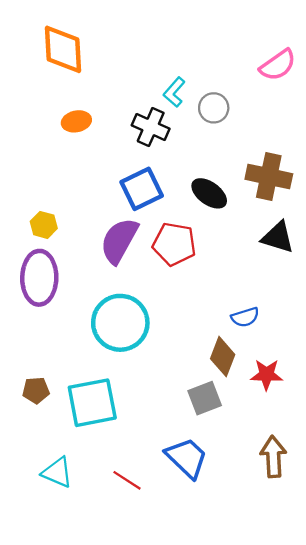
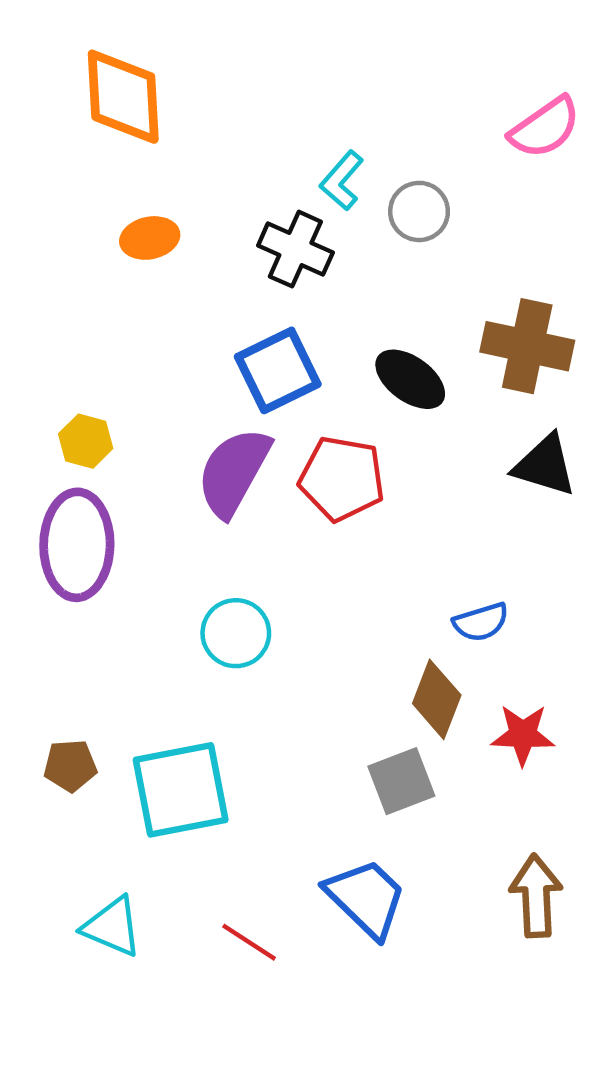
cyan circle: (120, 323) -> (236, 633), size x0.6

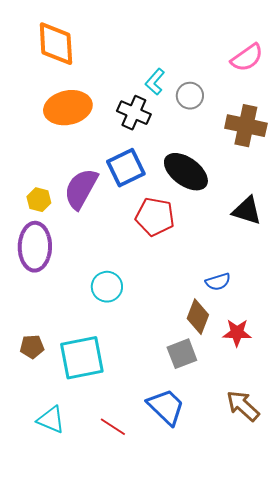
orange ellipse: (150, 238) -> (68, 108), size x1.8
brown cross: (527, 346) -> (246, 126), moved
black ellipse: (410, 379) -> (186, 172), size x1.4
purple semicircle: (234, 472) -> (81, 189), moved
brown arrow: (536, 896) -> (243, 406), turned -45

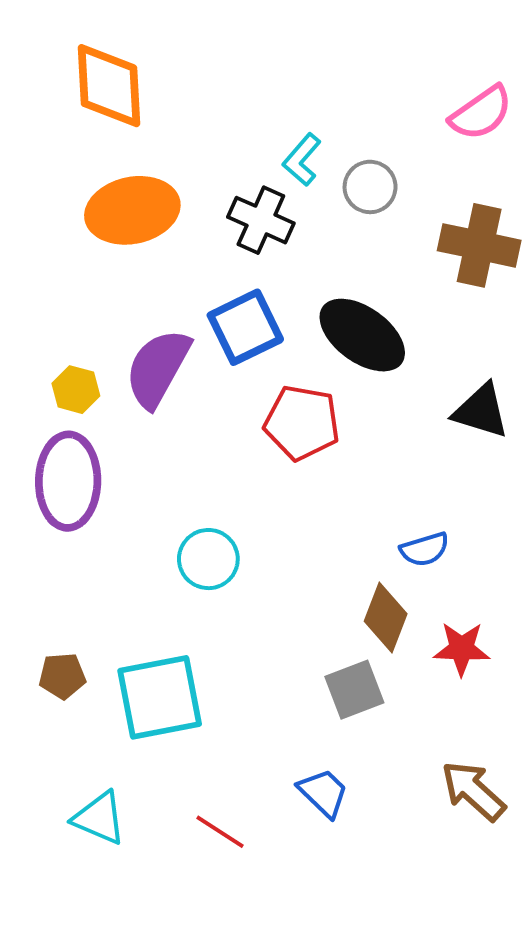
blue trapezoid: (166, 407) -> (323, 793), size x0.7

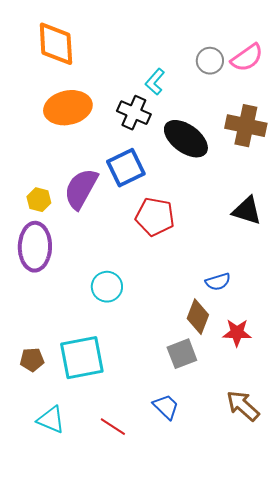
gray circle: (370, 187) -> (210, 61), moved
black ellipse: (362, 335) -> (186, 139), moved
brown pentagon: (62, 676) -> (32, 360), moved

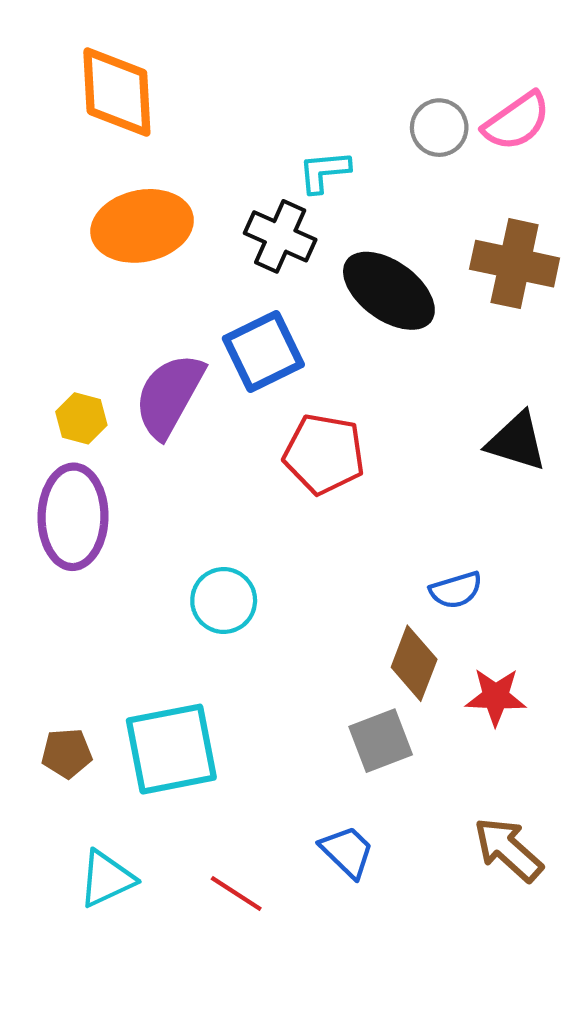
cyan L-shape: (155, 82) -> (324, 172), turned 44
cyan triangle: (51, 420) -> (106, 879), turned -48

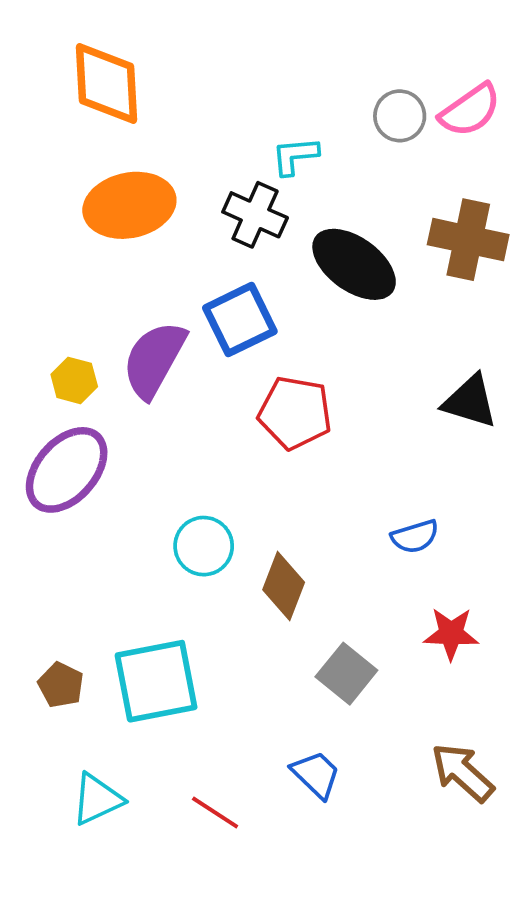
purple ellipse: (73, 517) -> (67, 470), turned 40
brown diamond: (414, 663) -> (284, 586), moved
gray square: (381, 741) -> (346, 674), turned -30
brown pentagon: (67, 753) -> (61, 685), turned 30

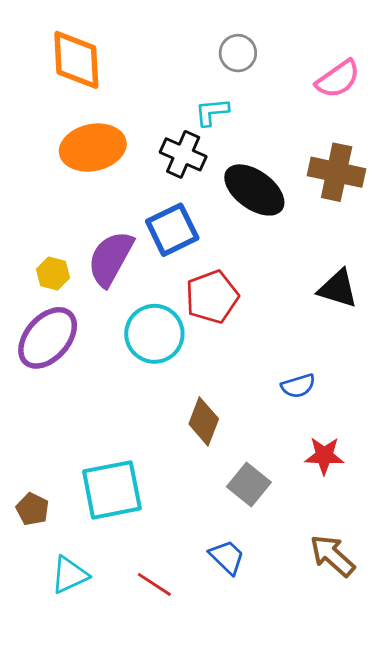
gray circle: (400, 116) -> (238, 53), moved
red pentagon: (295, 413) -> (212, 297), turned -30
cyan circle: (204, 546) -> (154, 334), moved, size x1.4
brown pentagon: (61, 685) -> (32, 509), moved

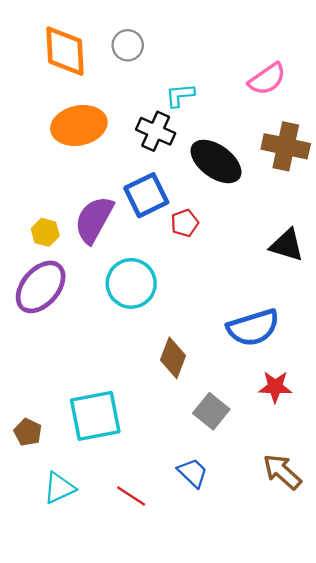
gray circle: (238, 53) -> (128, 45), moved
pink semicircle: (338, 79) -> (267, 79), moved
red pentagon: (212, 297) -> (185, 223), moved, size x0.6
blue semicircle: (298, 386) -> (253, 328), size x1.8

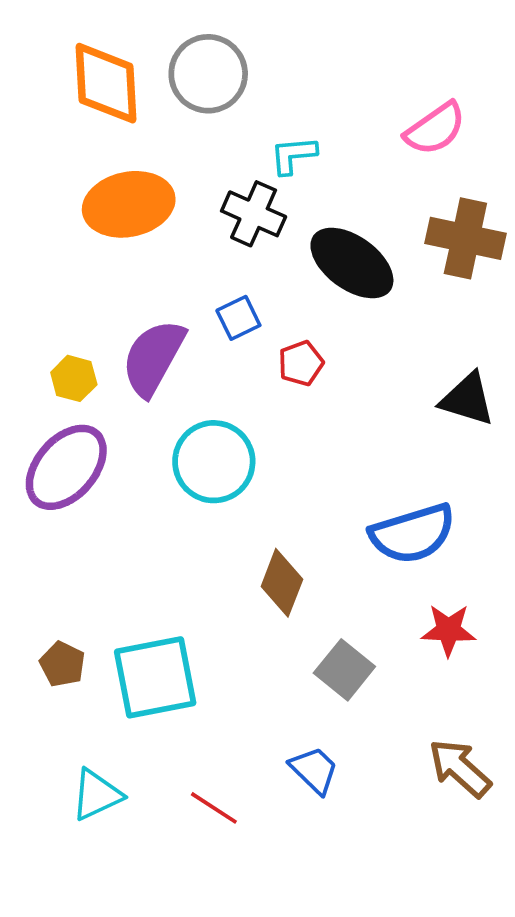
gray circle: (128, 45) -> (208, 74), size x1.5
blue square: (146, 195) -> (238, 318), size x0.6
brown pentagon: (28, 432) -> (62, 664), moved

